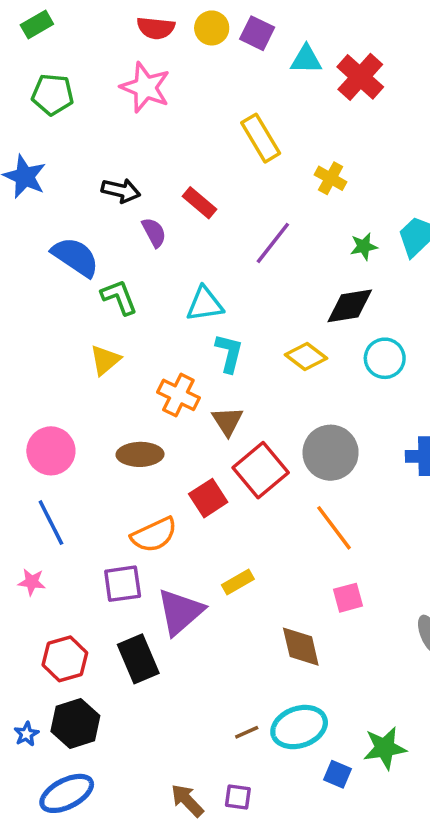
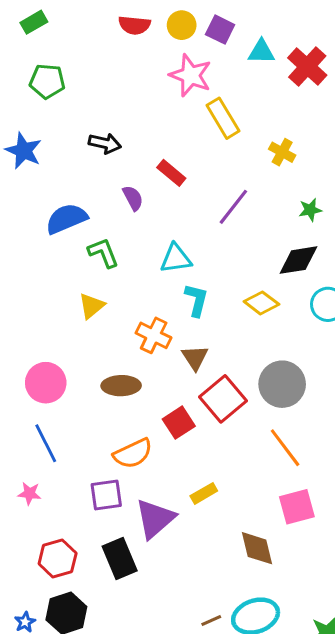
pink star: (145, 87) -> (191, 75), moved
black arrow: (121, 191) -> (105, 143), moved
blue semicircle: (75, 257) -> (66, 219), turned -57
pink square: (348, 598) -> (297, 507), size x1.4

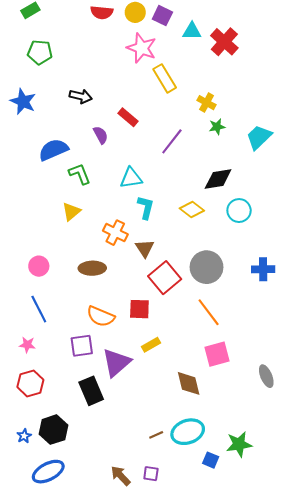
green star: (310, 210) -> (217, 127), moved
pink circle: (46, 383) -> (39, 266), size x0.7
red square: (179, 423) -> (139, 309), moved, turned 35
orange semicircle: (133, 454) -> (101, 316), turned 48
red hexagon: (58, 558) -> (30, 383), moved

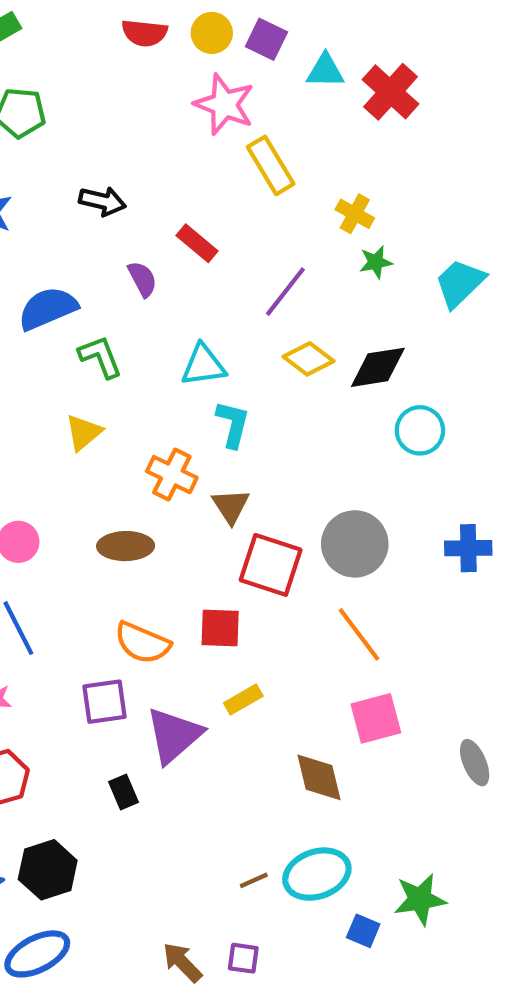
yellow diamond: (192, 209) -> (308, 359), moved
red square: (165, 278) -> (271, 565), turned -32
black rectangle: (91, 391) -> (123, 792), size x0.6

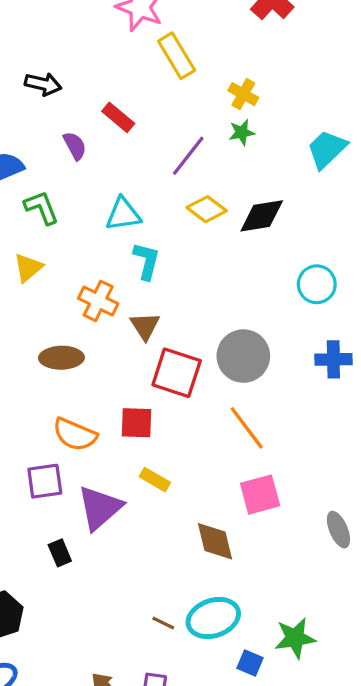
green star: (376, 262) -> (242, 132), moved
cyan circle: (420, 430) -> (317, 284), moved
yellow rectangle: (243, 700) -> (155, 480), turned 60
brown line: (254, 880) -> (163, 623), turned 50

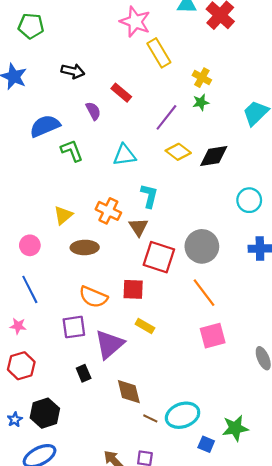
cyan L-shape: (147, 261) -> (149, 196), moved
yellow triangle: (28, 268) -> (63, 215), moved
brown diamond: (215, 541) -> (129, 392), moved

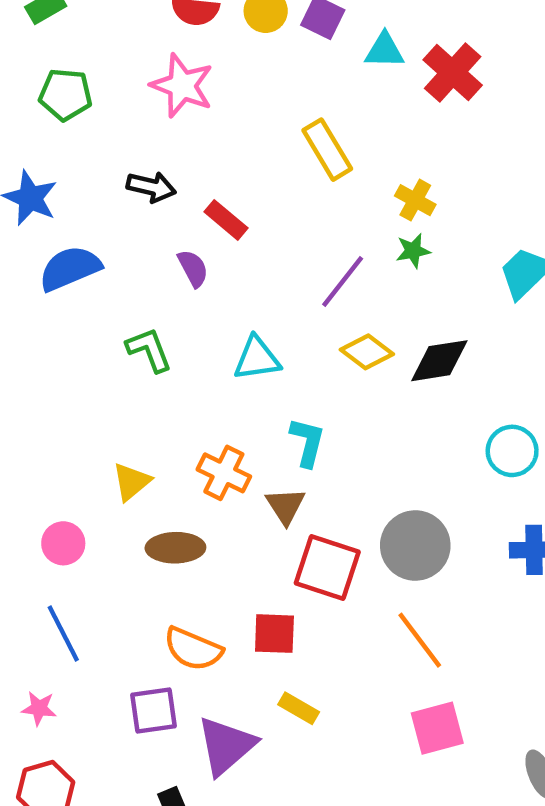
pink star: (135, 22) -> (182, 86), moved
red rectangle: (121, 93) -> (226, 220), moved
blue semicircle: (45, 126) -> (70, 268), moved

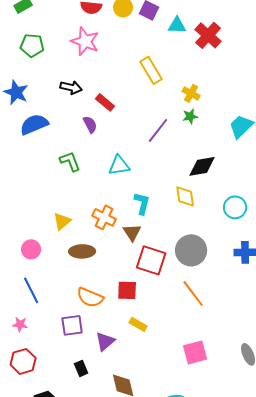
yellow diamond: (367, 352) -> (185, 196), moved, turned 45
pink square: (437, 728) -> (195, 352), moved
purple triangle: (226, 746) -> (105, 341), size x0.7

